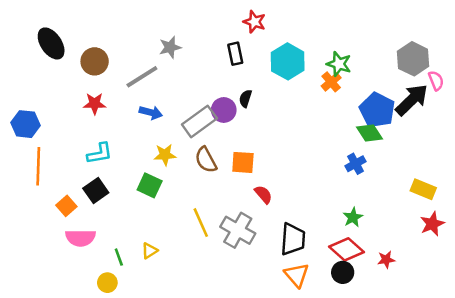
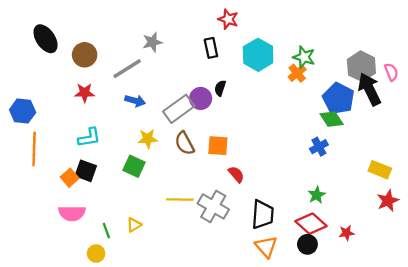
gray hexagon: (413, 59) -> (361, 66), moved
black arrow: (412, 100) -> (369, 89), turned -72
black square: (96, 191) -> (86, 171), turned -35
orange square: (66, 206) -> (70, 178), moved
yellow line: (201, 223) -> (180, 200), turned -65

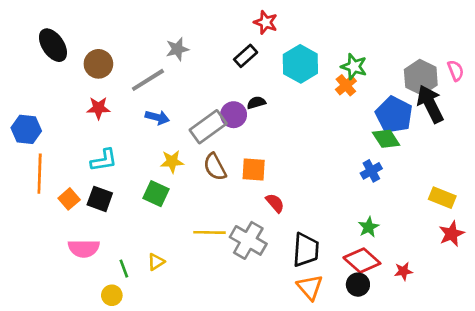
black rectangle: (211, 48) -> (246, 56), turned 60
pink semicircle: (391, 72) -> (456, 71), moved
black semicircle: (220, 88) -> (256, 103), turned 56
orange square: (70, 178) -> (69, 199), moved

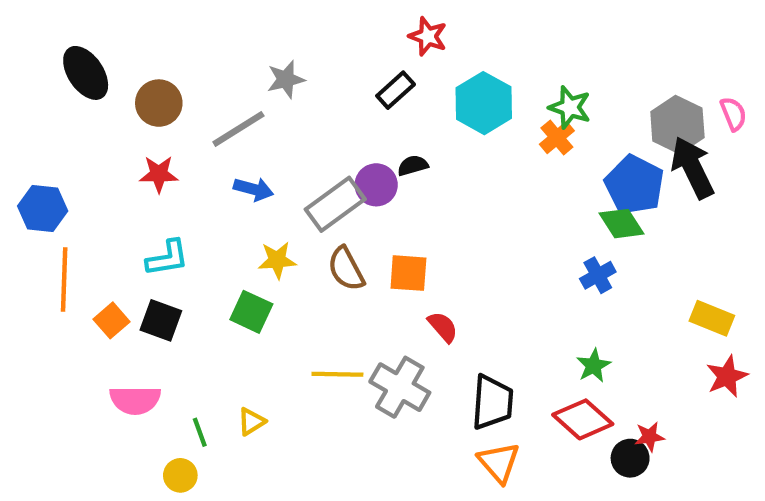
black circle: (358, 285) -> (630, 458), moved

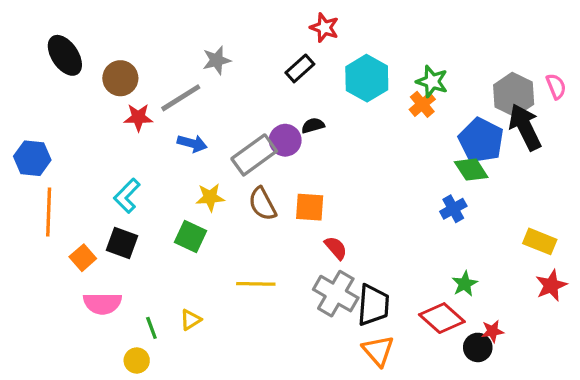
red star: (159, 174) -> (138, 117), moved
cyan L-shape: (167, 258) -> (127, 196), turned 144
orange square: (111, 320) -> (83, 258), moved
green star: (594, 366) -> (465, 284), moved
gray cross: (400, 387) -> (336, 294), moved

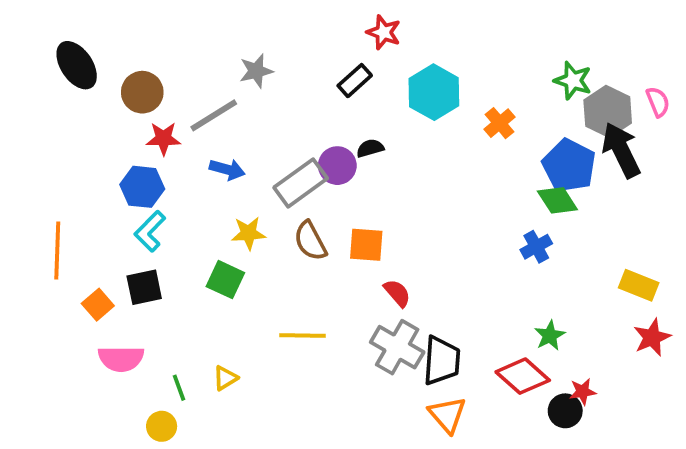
green star: (432, 81) -> (573, 81), moved
blue hexagon: (32, 158) -> (142, 187), moved
black square: (122, 243) -> (144, 287), turned -32

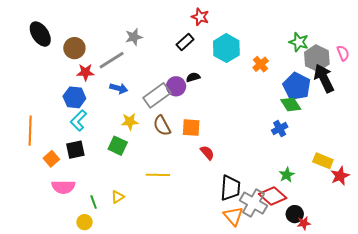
yellow rectangle: (639, 285) -> (323, 161), moved
gray cross: (397, 347) -> (253, 203), moved
red star: (583, 392) -> (304, 223), moved

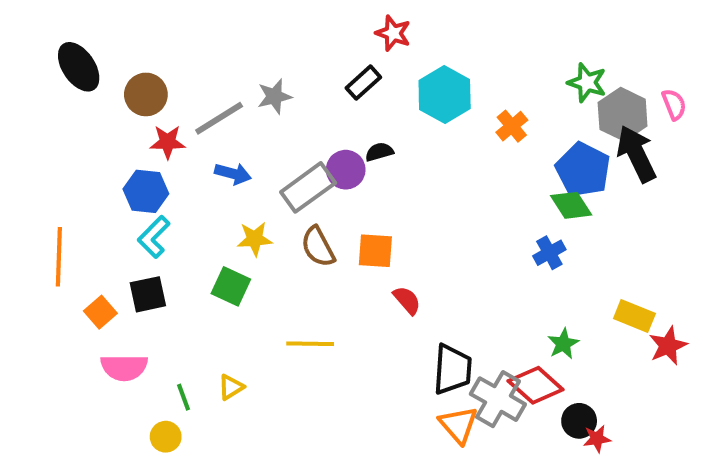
gray star: (134, 37) -> (274, 96), moved

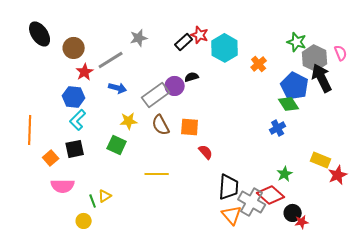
red star: (393, 33) -> (200, 35), moved
gray star: (274, 96) -> (139, 38), moved
red star: (168, 142) -> (85, 72), turned -30
yellow triangle: (231, 387) -> (105, 196), moved

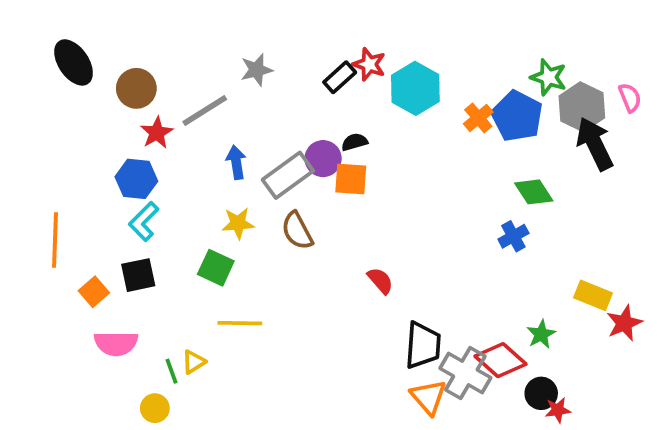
blue pentagon: (295, 86) -> (517, 116), moved
blue arrow: (118, 88) -> (236, 162), moved, turned -114
orange square: (190, 127) -> (351, 179), moved
yellow line: (157, 174) -> (240, 323), moved
green star: (285, 174) -> (541, 334), moved

